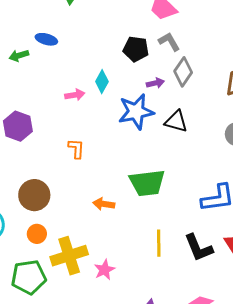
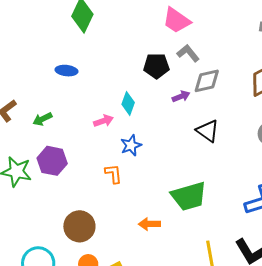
green arrow: (19, 56) -> (42, 119), moved
gray diamond: (183, 72) -> (207, 81), turned 52
blue star: (136, 112) -> (131, 145), moved, size x0.6
black triangle: (176, 121) -> (208, 131), turned 30

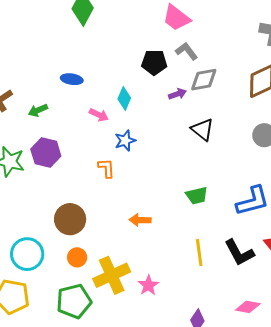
blue ellipse: (66, 71) -> (72, 79), moved
pink arrow: (103, 121) -> (99, 115), turned 42
green trapezoid: (189, 196) -> (197, 195), moved, size x0.6

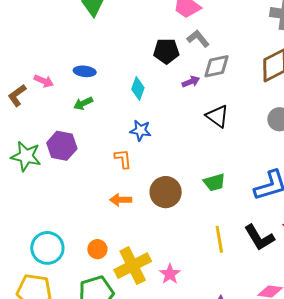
green arrow: (38, 110) -> (83, 103), moved
pink arrow: (99, 115) -> (44, 81), moved
blue star: (125, 141) -> (141, 130), turned 30
brown circle: (70, 219) -> (166, 192), moved
orange arrow: (140, 220) -> (121, 200), moved

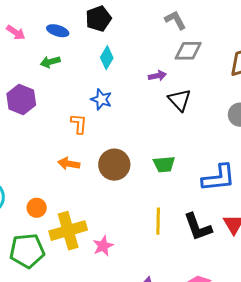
black pentagon: (166, 51) -> (98, 19), moved, turned -30
purple arrow: (191, 82) -> (157, 76), moved

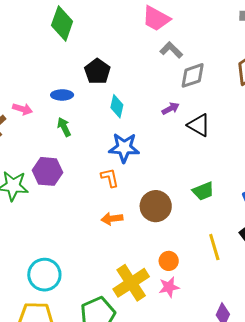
green arrow: (50, 62) -> (64, 127), turned 96
blue star: (101, 99) -> (124, 148), size x1.4
orange circle: (37, 208) -> (169, 261), moved
pink star: (103, 246) -> (169, 287), turned 30

